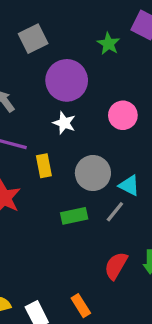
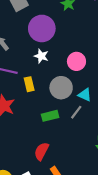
pink circle: (123, 115) -> (76, 61), moved
red semicircle: (116, 266) -> (41, 151), moved

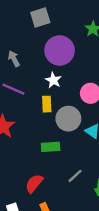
yellow rectangle: (29, 84) -> (47, 104), moved
gray line: (76, 112) -> (75, 176), moved

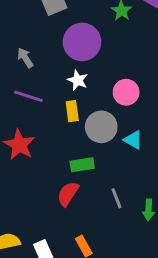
gray line: (75, 176) -> (116, 198), turned -63
red semicircle: (34, 184) -> (68, 194), moved

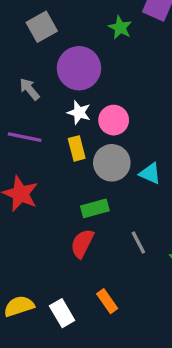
gray arrow: (25, 58) -> (29, 89), moved
pink circle: (126, 92) -> (114, 120), moved

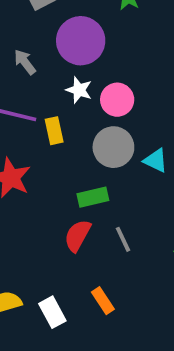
yellow rectangle: (77, 148) -> (54, 131), moved
gray line: (138, 243) -> (123, 239), moved

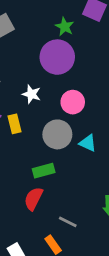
purple circle: (81, 41) -> (57, 57), moved
pink circle: (117, 100) -> (73, 102), moved
gray line: (123, 239) -> (68, 222), moved, turned -36

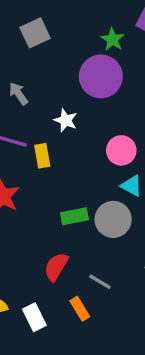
pink circle: (73, 102) -> (121, 150), moved
gray circle: (57, 134) -> (113, 219), moved
red semicircle: (33, 199) -> (56, 267), moved

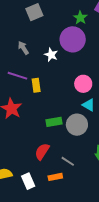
white star: (66, 120) -> (51, 55), moved
orange rectangle: (80, 309) -> (55, 177), turned -72

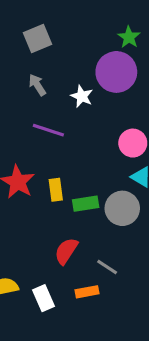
gray square: (34, 12) -> (38, 39), moved
purple line: (17, 76) -> (48, 130), moved
yellow rectangle: (36, 85) -> (56, 190), moved

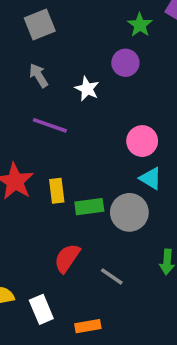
purple circle: (116, 72) -> (125, 63), size x0.6
orange rectangle: (87, 292) -> (88, 326), moved

